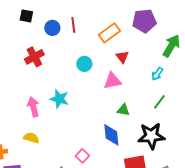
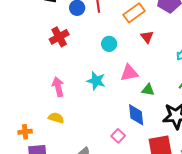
pink triangle: (112, 81) -> (129, 73), moved
cyan star: (59, 99) -> (96, 81), moved
pink square: (82, 156) -> (118, 136), moved

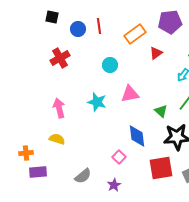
red triangle: (147, 37) -> (156, 53), moved, turned 32
green triangle: (148, 90) -> (161, 111), moved, turned 32

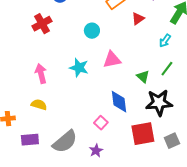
purple rectangle: (38, 172) -> (30, 140), moved
gray semicircle: (83, 176) -> (65, 142), size x1.5

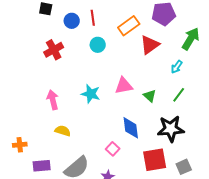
red triangle: (138, 19) -> (150, 45), size x1.5
cyan circle: (92, 31) -> (98, 45), moved
green triangle: (143, 77) -> (150, 96), moved
yellow semicircle: (39, 105) -> (63, 131), moved

